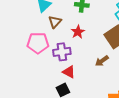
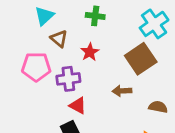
brown triangle: (55, 22) -> (59, 39), turned -32
brown arrow: (102, 61) -> (122, 91), turned 32

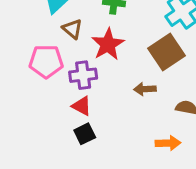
red star: (90, 52) -> (108, 44), size x1.5
red triangle: (78, 106) -> (82, 106), moved

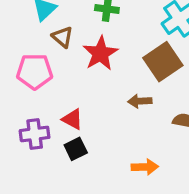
purple cross: (83, 75) -> (35, 134), moved
orange arrow: (168, 143) -> (145, 167), moved

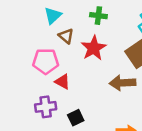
brown arrow: (140, 101) -> (122, 83), size x1.5
red triangle: (72, 119) -> (62, 82), moved

